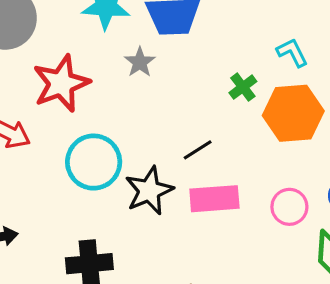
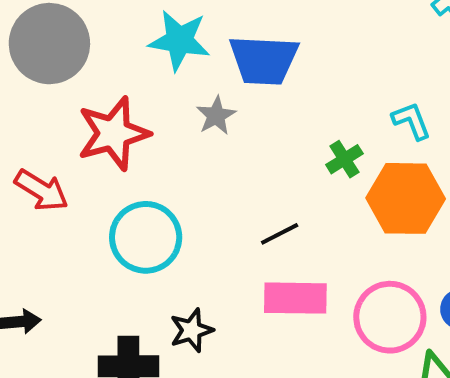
black star: (149, 191) -> (191, 330), moved, size x0.7
pink circle: (289, 207) -> (390, 317), size x1.5

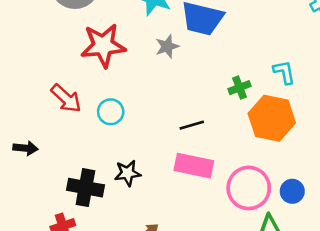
red arrow: (41, 190) -> (66, 98), moved
cyan circle: (146, 237) -> (111, 112), size x0.6

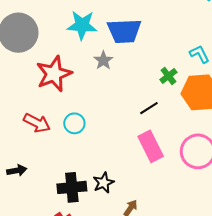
black line: (192, 125) -> (149, 108), moved
pink rectangle: (194, 166) -> (151, 146), turned 68
black star: (128, 173) -> (103, 183), moved

